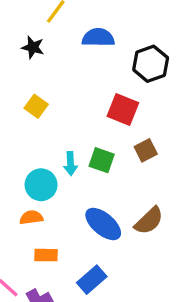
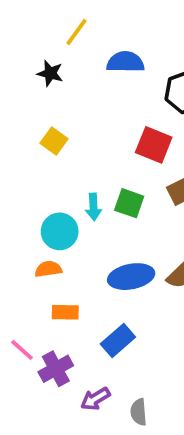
blue ellipse: (103, 224) -> (131, 277), turned -51

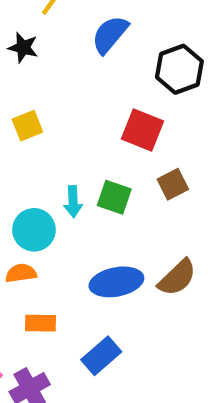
blue semicircle: (125, 62) -> (110, 35), turned -51
yellow square: (54, 141) -> (27, 126), turned 32

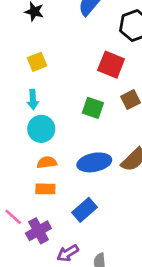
cyan arrow: (73, 202) -> (33, 100), moved
orange semicircle: (21, 273) -> (47, 162), moved

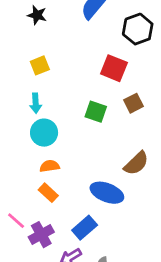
blue ellipse: (94, 162) -> (107, 193), moved, turned 32
orange rectangle: (45, 189) -> (48, 193), turned 42
blue rectangle: (85, 210) -> (85, 228), moved

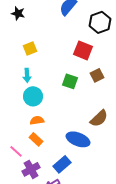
black star: (37, 15) -> (18, 13), moved
pink line: (16, 221) -> (16, 151), moved

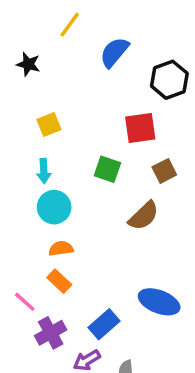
red square: (83, 50) -> (140, 128), turned -30
green square: (70, 81) -> (107, 169), moved
brown semicircle: (99, 118) -> (144, 216), moved
blue ellipse: (78, 139) -> (159, 302), moved

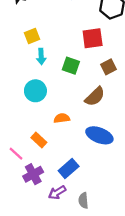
cyan arrow: (44, 171) -> (41, 57), moved
orange semicircle: (61, 248) -> (62, 118), moved
blue ellipse: (159, 302) -> (99, 135), moved

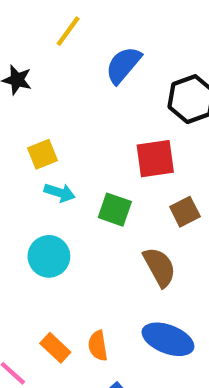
cyan arrow: (41, 57) -> (60, 193), turned -70
brown semicircle: (95, 97) -> (159, 267), turned -75
orange semicircle: (62, 118) -> (98, 346), moved, turned -91

